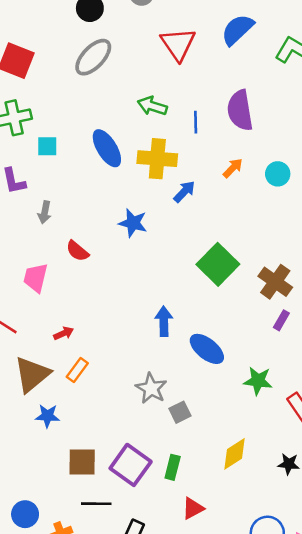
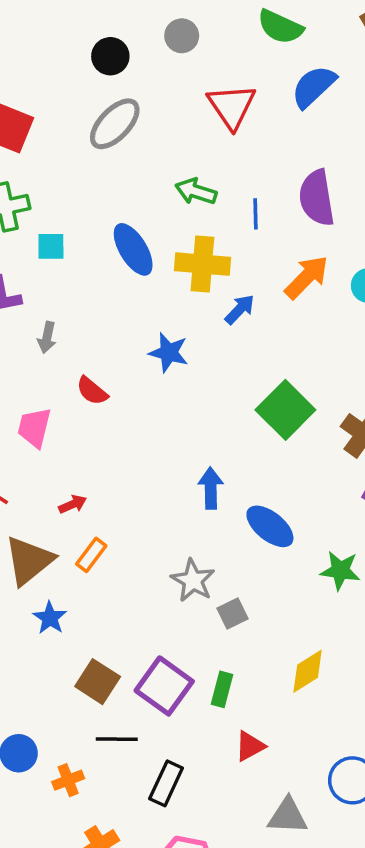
orange arrow: (233, 168) -> (307, 277), size x1.6
blue star: (47, 416) -> (50, 618), turned 30
brown square: (82, 462) -> (98, 682), turned 32

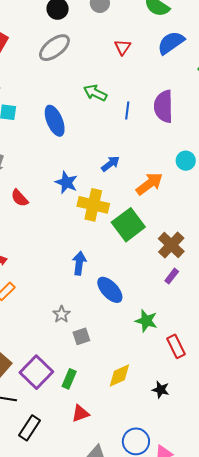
red triangle: (232, 106) -> (123, 47), size x0.6
yellow cross: (202, 264) -> (93, 205), moved
orange arrow: (307, 277) -> (149, 184), moved
gray star: (193, 580) -> (62, 314), size x0.7

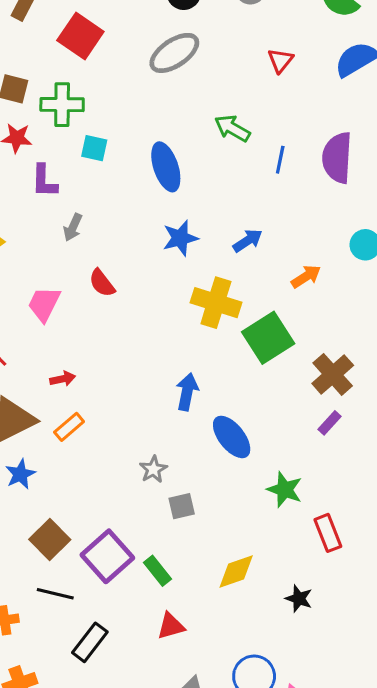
blue star: (66, 182) -> (180, 238), moved, turned 30
orange arrow: (149, 184) -> (306, 276), size x0.7
green rectangle: (69, 379) -> (157, 571), turned -66

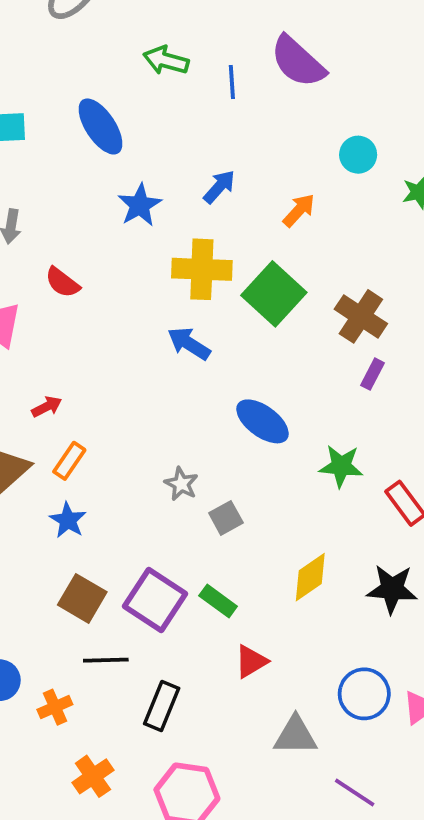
purple semicircle: (337, 158) -> (298, 62), turned -36
blue arrow: (187, 392) -> (189, 344), moved, turned -54
blue star: (20, 474) -> (68, 520), moved
black star: (299, 599) -> (392, 589), size x1.5

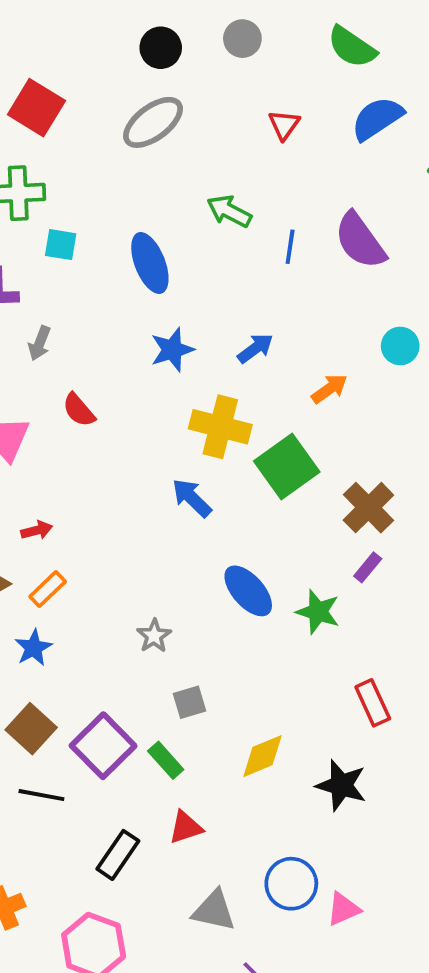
green star: (341, 466) -> (318, 612), moved
gray square: (226, 518) -> (189, 702), moved
black rectangle: (162, 706) -> (118, 855), moved

